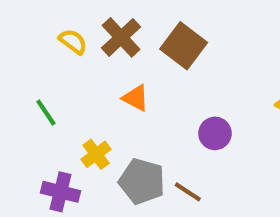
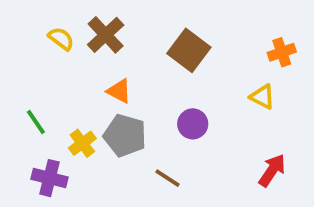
brown square: (184, 46) -> (189, 50), moved
green line: (46, 113) -> (36, 122), moved
gray pentagon: (142, 181) -> (125, 135), moved

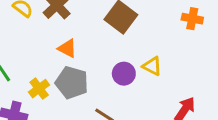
orange cross: (282, 52) -> (192, 19), turned 30
yellow triangle: (262, 97) -> (152, 66), moved

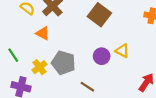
orange triangle: (67, 48) -> (43, 33), moved

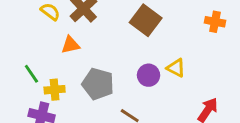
orange triangle: (43, 33) -> (70, 45), turned -40
yellow cross: (39, 67) -> (55, 90), moved, turned 32

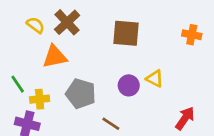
brown square: (146, 20) -> (126, 33), turned -32
orange triangle: (70, 45) -> (55, 57), size x1.4

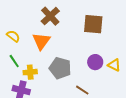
yellow semicircle: (35, 25) -> (13, 36), moved
orange triangle: (55, 57) -> (41, 41), turned -42
yellow triangle: (155, 79) -> (114, 65), moved

